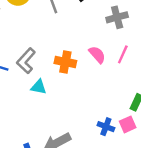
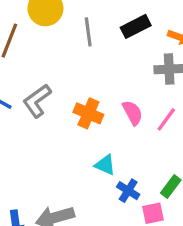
cyan triangle: (39, 87) -> (105, 165), moved
blue cross: (106, 127) -> (128, 191), moved

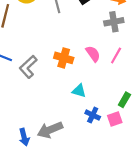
gray L-shape: (37, 101) -> (28, 67), moved
blue cross: (128, 191) -> (93, 115), moved

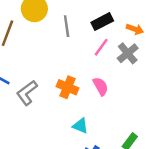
gray cross: (114, 22) -> (128, 53), turned -36
pink line: (116, 56) -> (101, 47), moved

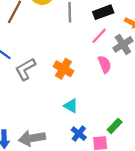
pink semicircle: (101, 86) -> (105, 64), moved

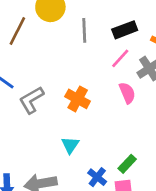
cyan triangle: (71, 106) -> (70, 145), moved, turned 35
green rectangle: (115, 126) -> (127, 164), moved

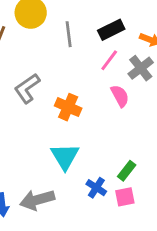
gray L-shape: (31, 100) -> (27, 88), moved
cyan triangle: (70, 145) -> (65, 156), size x1.5

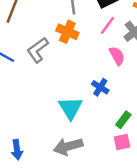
orange cross: (68, 107) -> (67, 32), moved
blue cross: (96, 188) -> (100, 87), moved
gray arrow: (37, 200) -> (68, 146), moved

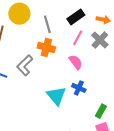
pink semicircle: (117, 56) -> (76, 62), moved
cyan triangle: (70, 108) -> (56, 96), moved

